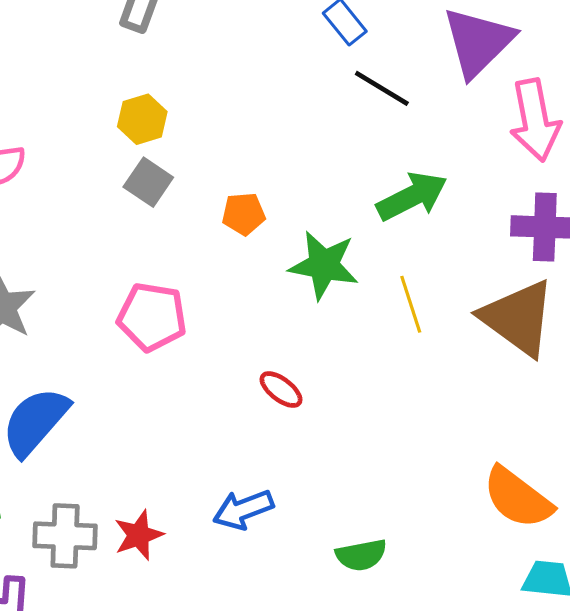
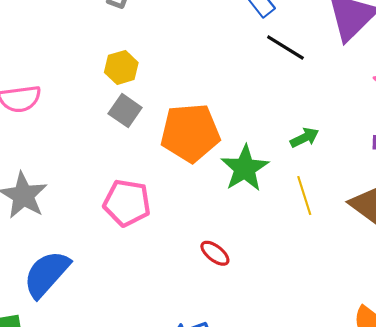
green arrow: (412, 196) -> (305, 138), moved, size x0.6
orange pentagon: (244, 214) -> (190, 133), size x2.0
green star: (324, 265) -> (245, 168), turned 30

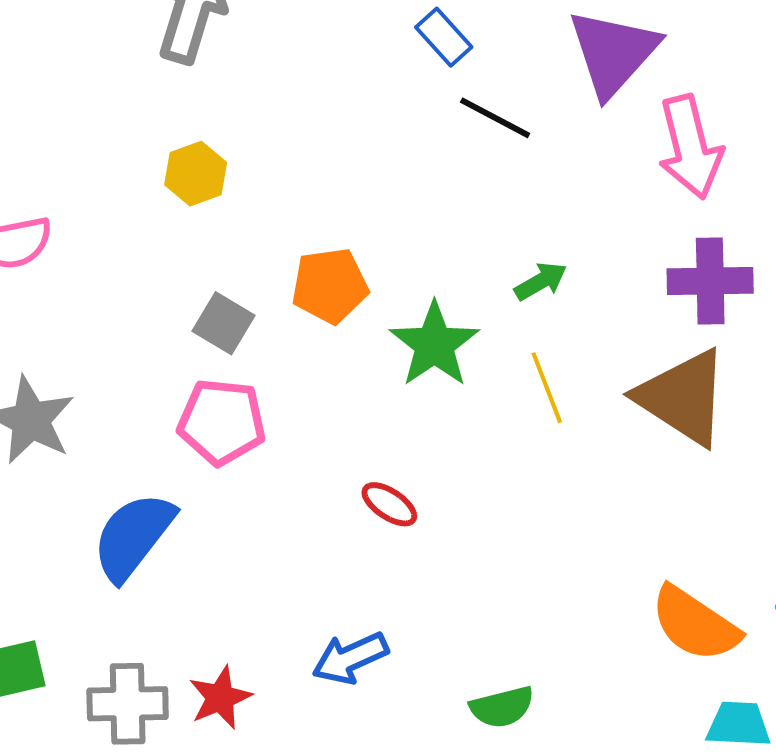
gray square: (125, 111) -> (224, 323), moved
orange pentagon: (190, 133) -> (330, 286), size x0.7
blue semicircle: (46, 274) -> (133, 536), moved

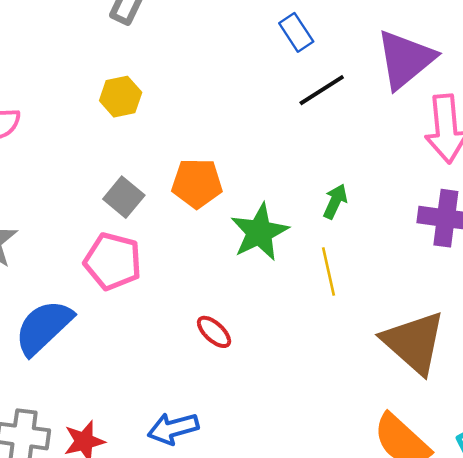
black line: (495, 118) -> (322, 90), turned -69
green arrow: (541, 281) -> (335, 201), turned -44
brown triangle: (683, 397) -> (414, 342), moved

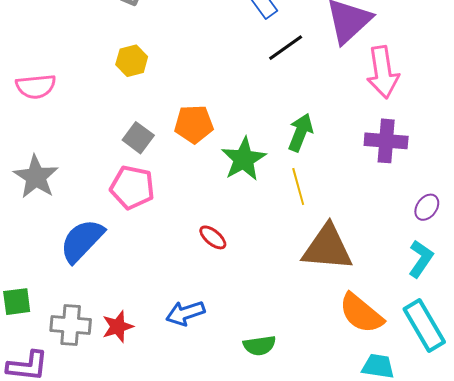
green arrow: (335, 201) -> (301, 133), size x1.4
brown triangle: (414, 342) -> (327, 248), moved, turned -34

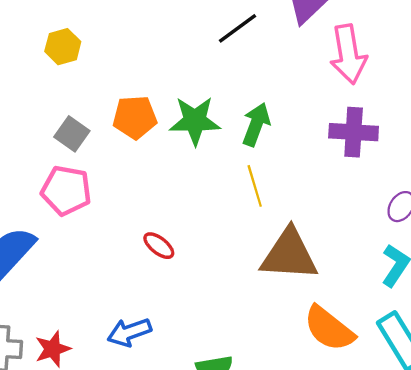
green star: (244, 159) -> (195, 121), moved, turned 30

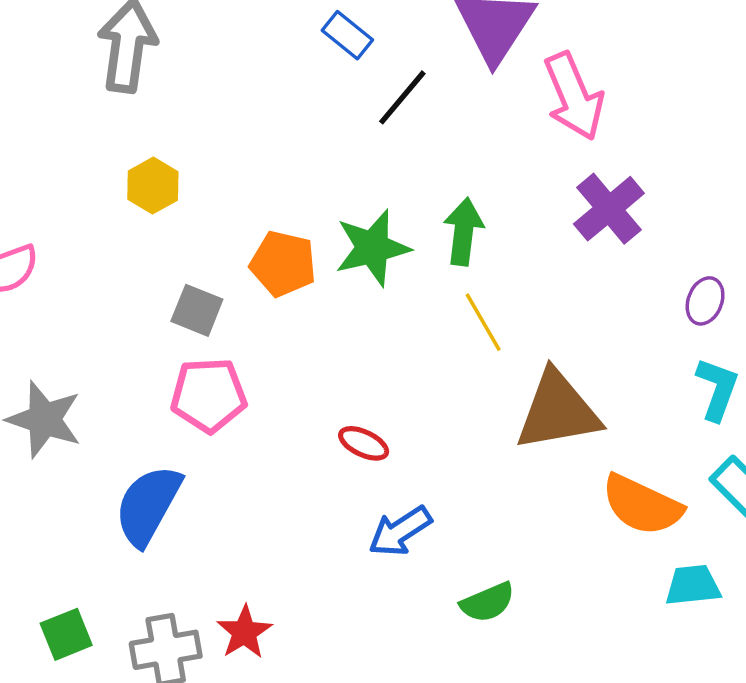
orange pentagon: (135, 117) -> (283, 264), turned 30
purple cross: (354, 132) -> (609, 209), turned -30
blue arrow: (129, 332) -> (400, 531), moved

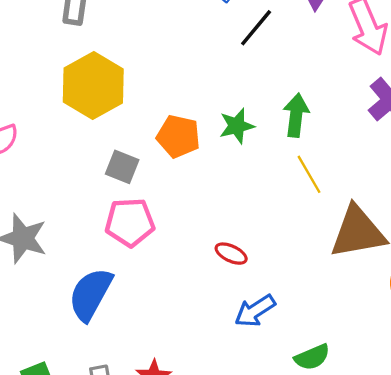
yellow hexagon: (153, 186) -> (93, 85), size x1.8
green star: (372, 248) -> (237, 126), size x0.7

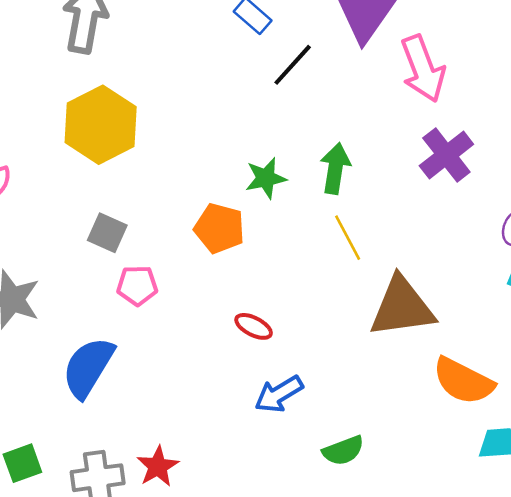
orange pentagon: (178, 136) -> (219, 228), moved
gray square: (122, 167) -> (107, 233), moved
pink pentagon: (130, 222) -> (137, 285), size x0.7

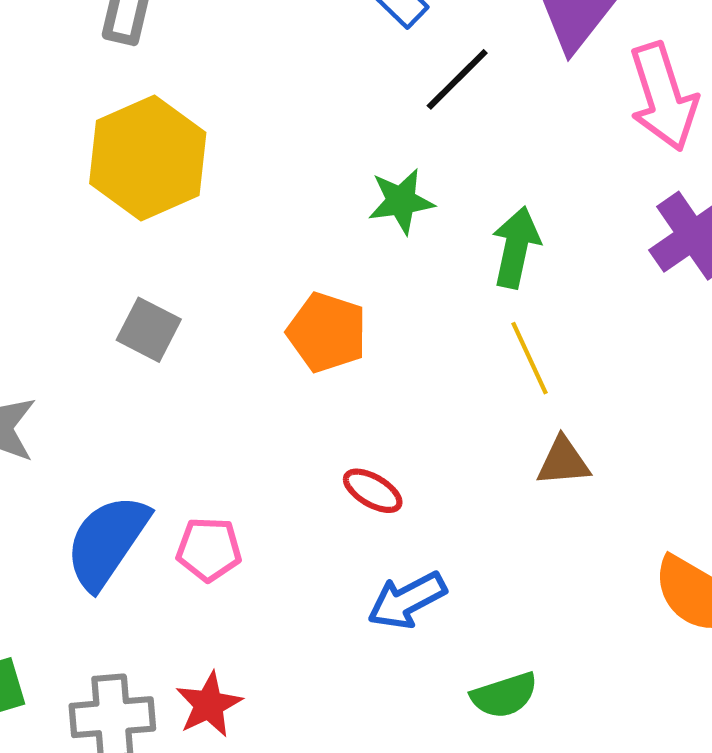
green star: (266, 178) -> (401, 201), moved
pink pentagon: (137, 285) -> (209, 549), moved
brown triangle: (402, 307) -> (563, 462), moved, size x0.5

